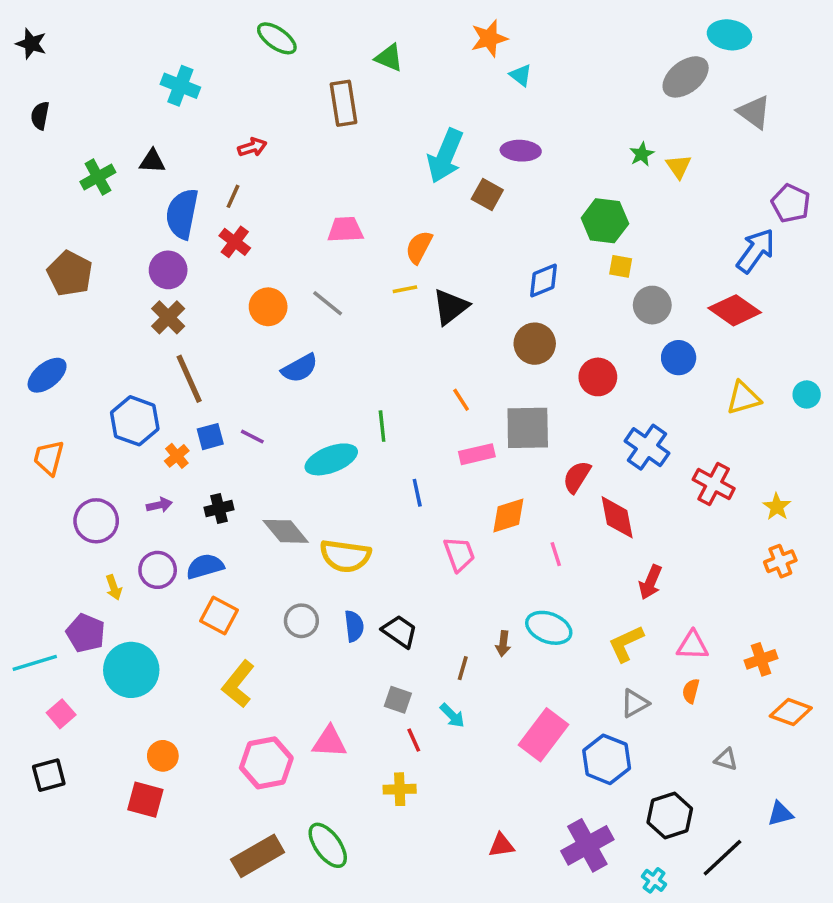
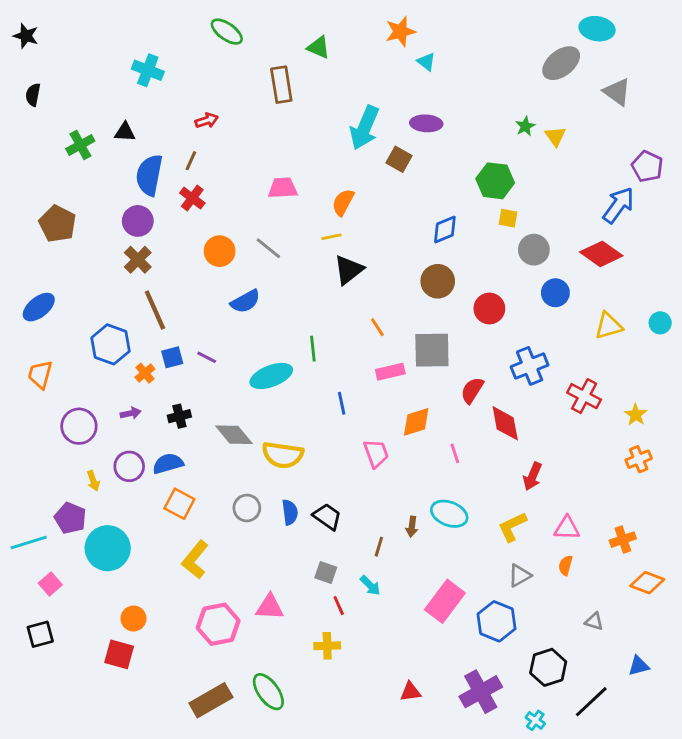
black triangle: (451, 307) -> (349, 270), moved
blue cross: (647, 447) -> (530, 366), turned 33

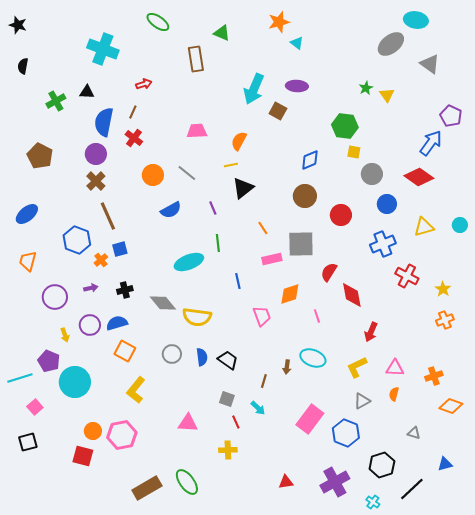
cyan cross: (148, 70) -> (103, 49), size x1.4
purple line: (207, 357) -> (213, 208), moved, turned 40
blue cross: (530, 366) -> (383, 244), moved
pink hexagon: (218, 624) -> (122, 435), moved

